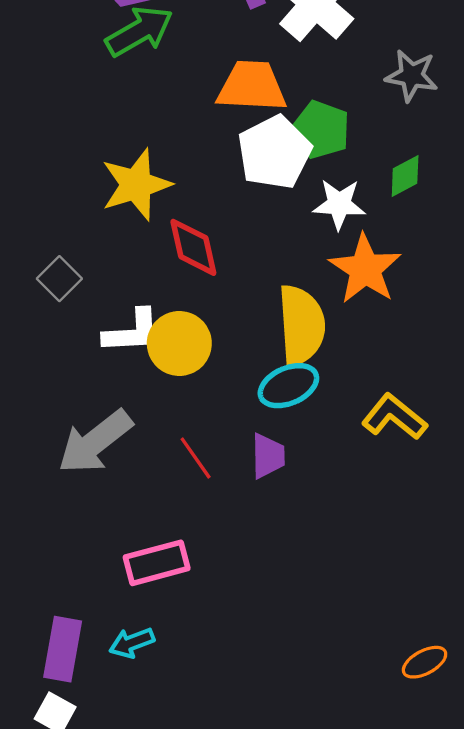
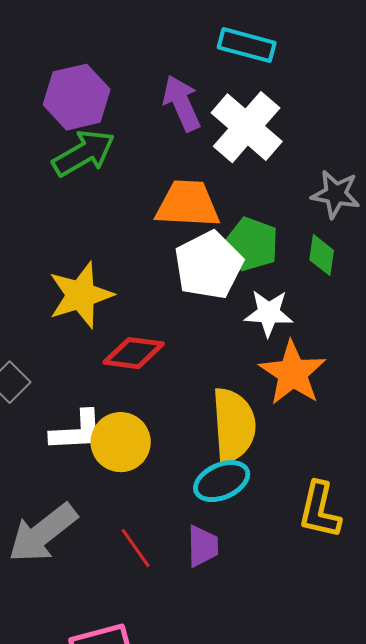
green diamond: (405, 176) -> (322, 255), moved, turned -54
red diamond: (193, 247) -> (134, 353), turned -70
yellow L-shape: (394, 417) -> (320, 510), turned -116

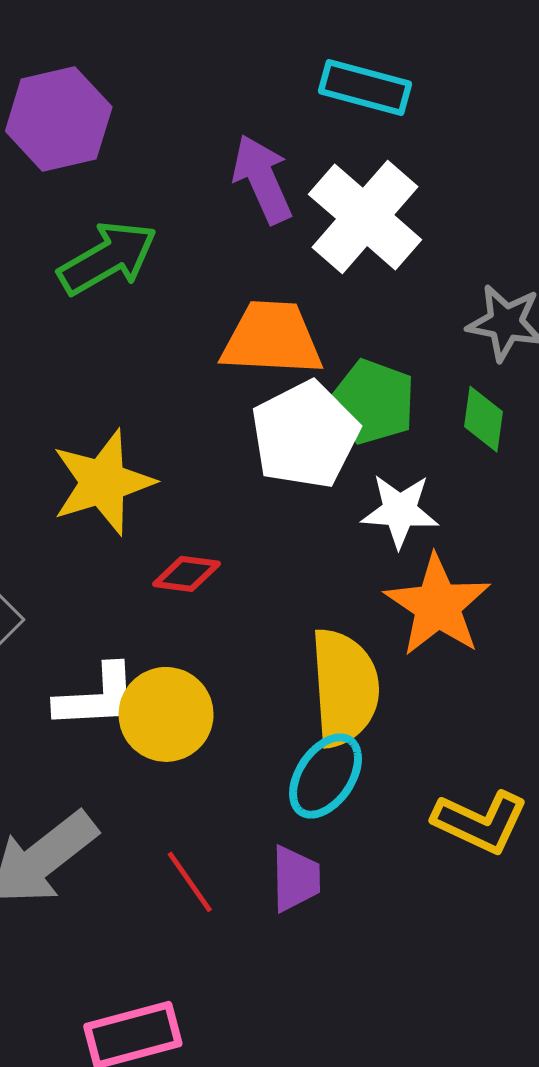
purple hexagon: (77, 97) -> (59, 119), moved
red diamond: (134, 353) -> (187, 574), size x0.7
cyan ellipse: (222, 481) -> (326, 776), turned -32
yellow L-shape: (320, 510) -> (480, 822), turned -78

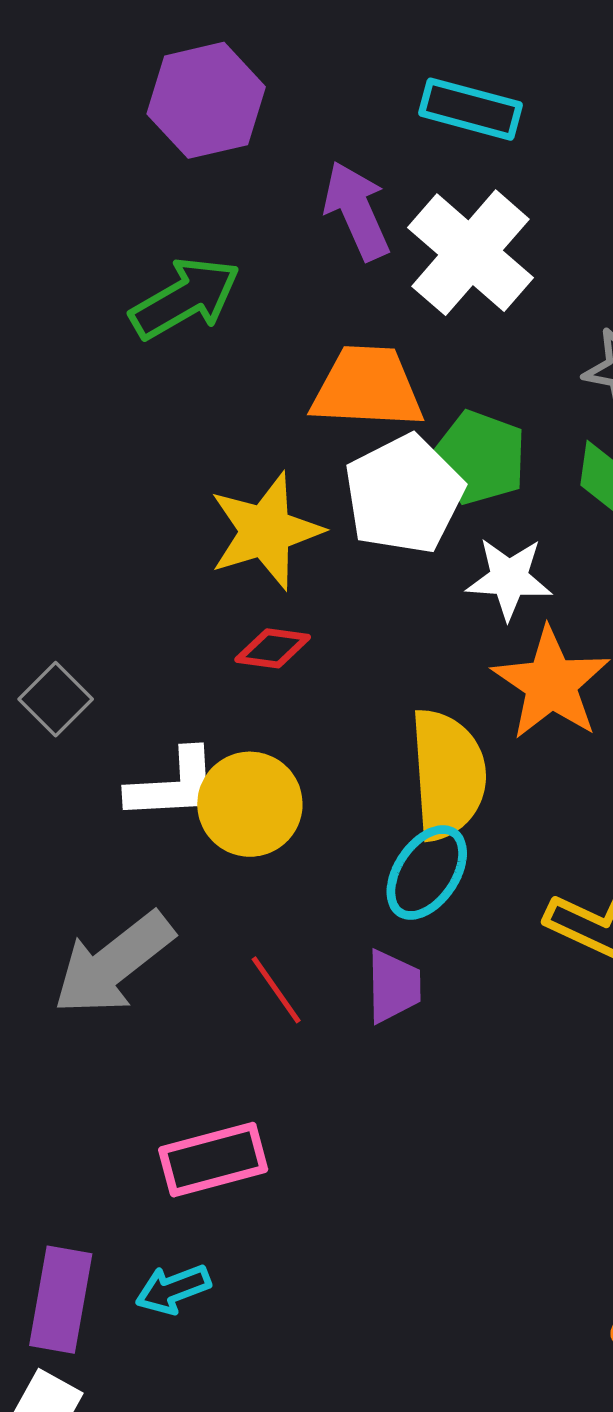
purple hexagon: (59, 119) -> (206, 100), moved
yellow star: (103, 482) -> (266, 531), moved

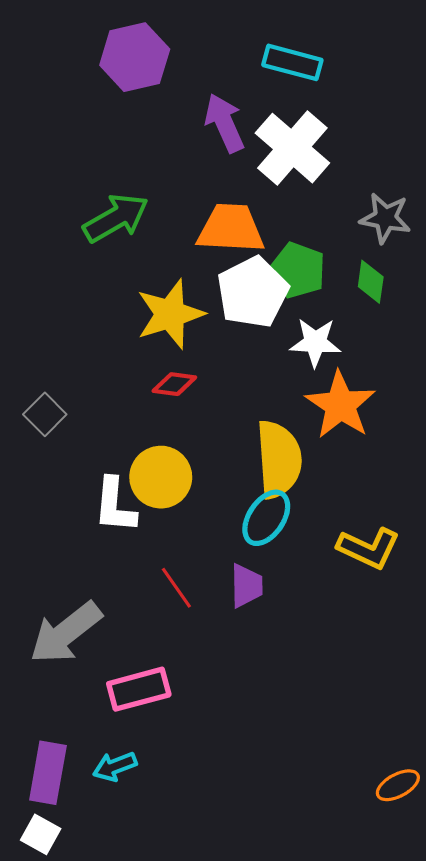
green arrow: (185, 298) -> (116, 218), moved
white L-shape: (173, 785) -> (115, 505), moved, turned 98
gray arrow: (113, 964) -> (66, 633), moved

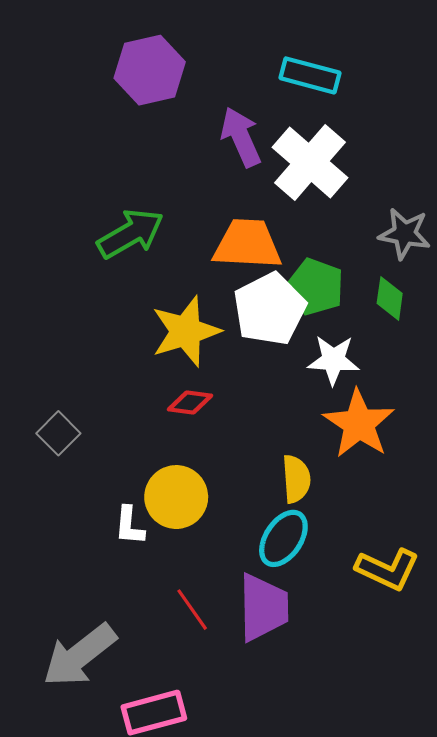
yellow semicircle: (279, 459) -> (296, 479), size x0.6
white L-shape: (115, 505) -> (129, 526), size x0.7
purple trapezoid: (246, 586) -> (263, 607), size x1.5

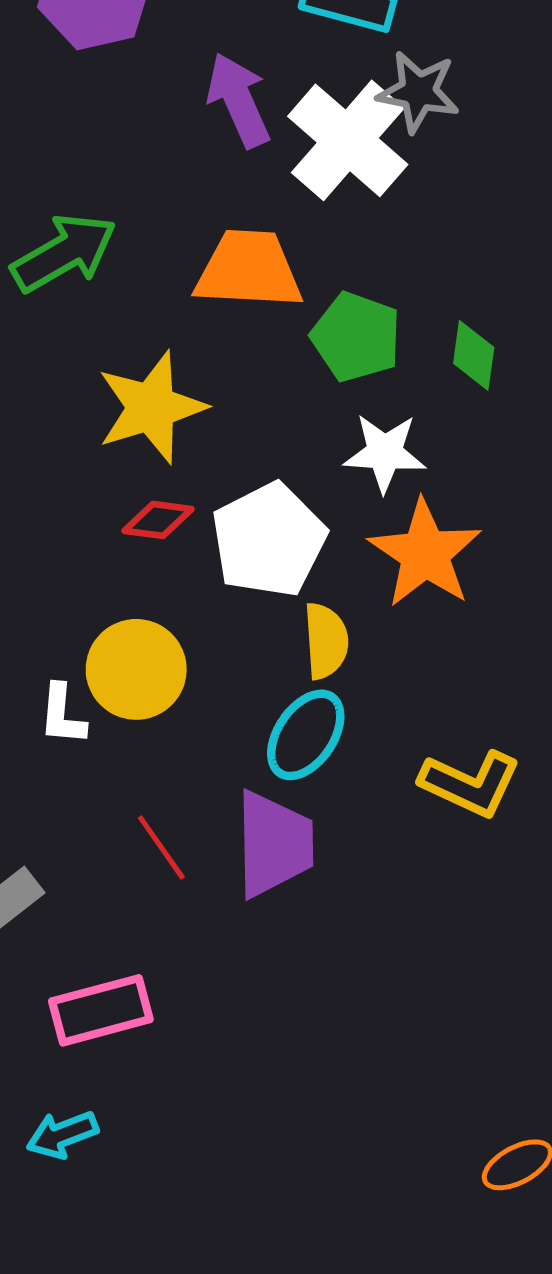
gray star: (405, 234) -> (418, 92), moved
white pentagon: (270, 309) -> (269, 540), moved

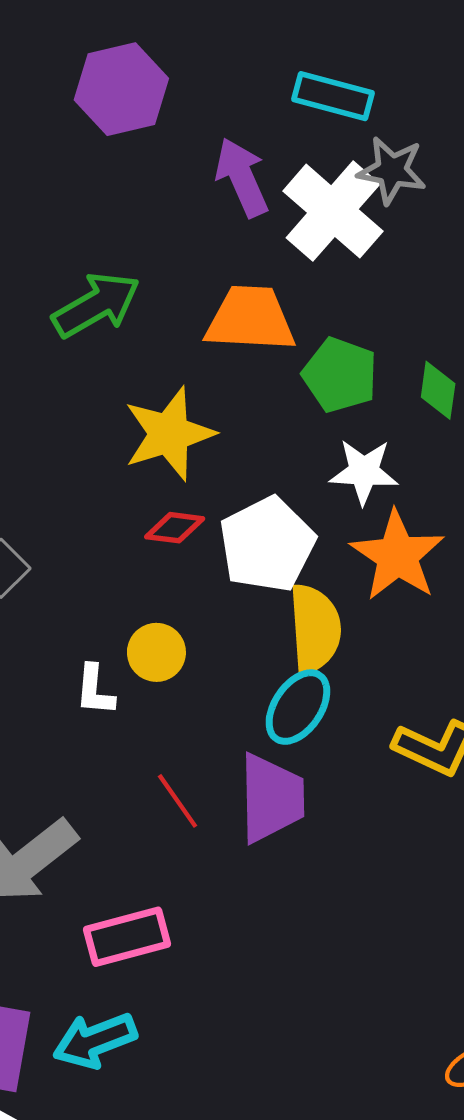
yellow semicircle: (326, 641) -> (315, 629), size x1.4
yellow circle: (136, 669) -> (156, 652), size x0.7
cyan arrow: (62, 1135) -> (95, 1040), size x1.4

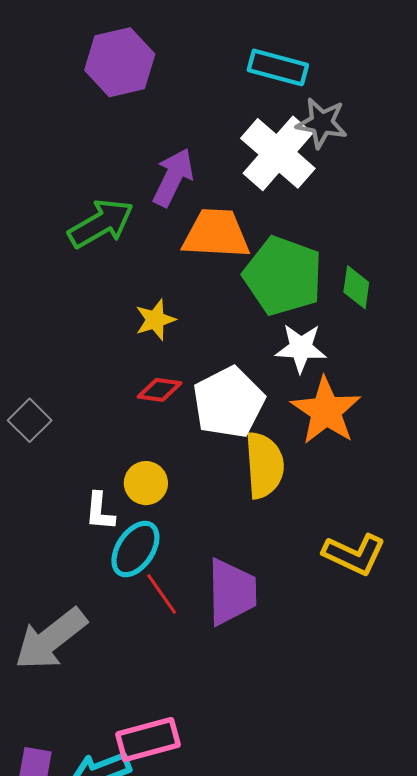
purple arrow: (242, 177) -> (173, 177), moved, turned 50
green pentagon: (340, 375) -> (283, 276), size x1.4
yellow star: (169, 434) -> (155, 320), size x0.6
cyan ellipse: (298, 707) -> (135, 549), moved
pink rectangle: (127, 937) -> (148, 740), moved

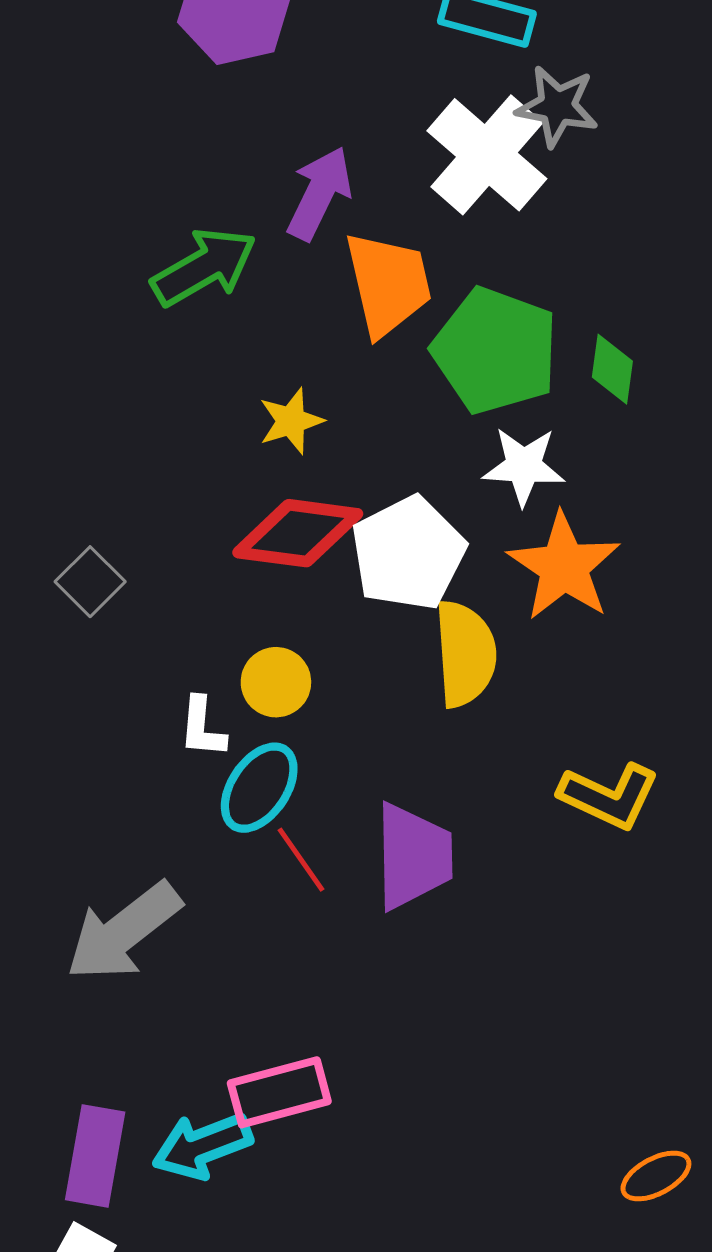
orange trapezoid: (216, 234) -> (388, 284), turned 74
red diamond: (160, 390) -> (298, 533), size x1.8

